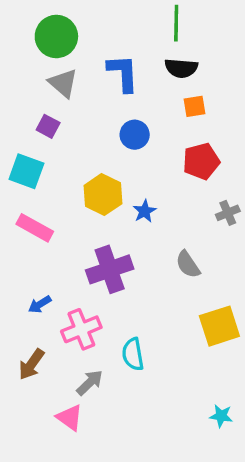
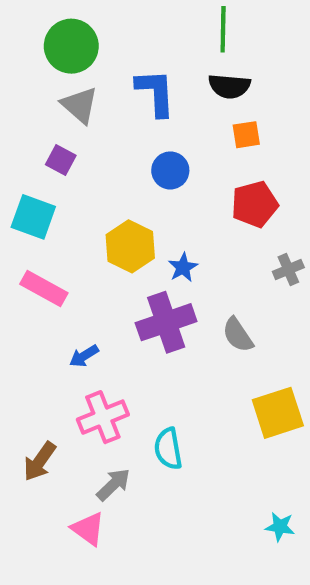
purple cross: (110, 269) -> (166, 322), moved
blue arrow: (40, 304) -> (84, 356), moved

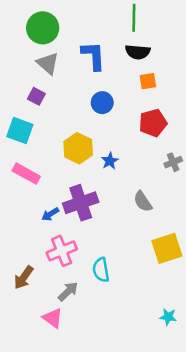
purple cross: (166, 322) -> (81, 203), moved

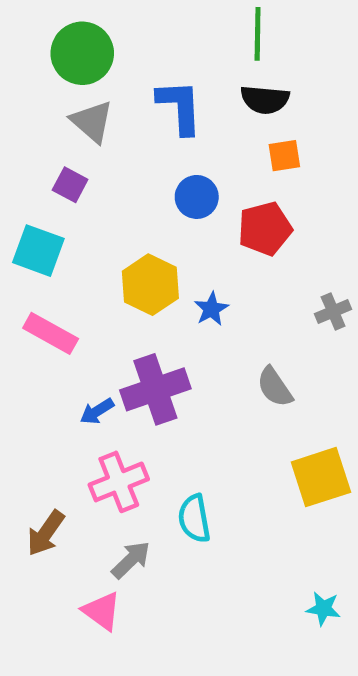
red pentagon: (153, 123) -> (265, 229), moved

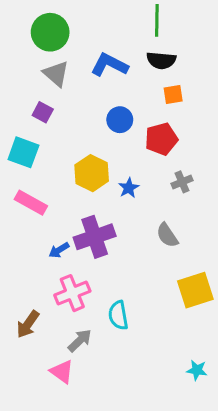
blue L-shape: (180, 107) -> (109, 65), turned -60
gray cross: (333, 311) -> (182, 182), moved

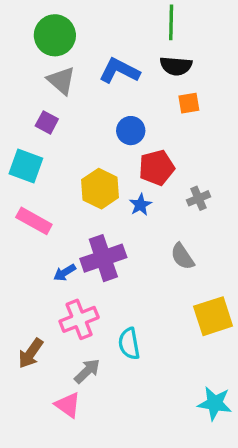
red pentagon: (161, 139) -> (157, 168), moved
cyan star: (197, 370) -> (215, 403), size x1.5

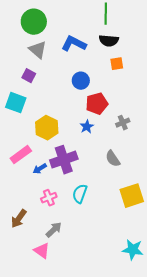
yellow hexagon: (100, 189) -> (47, 128), moved
pink rectangle: (34, 221) -> (21, 155), moved, turned -65
pink cross: (79, 319) -> (49, 198), size x0.7
cyan semicircle: (129, 344) -> (80, 194), moved, turned 30

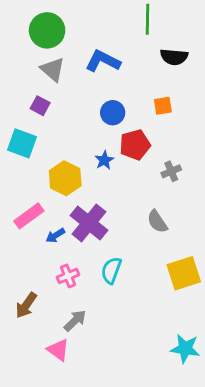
black semicircle: (109, 41) -> (174, 57), moved
orange square: (117, 64) -> (163, 106), moved
blue star: (87, 127) -> (104, 160), moved
purple cross: (64, 160) -> (89, 223), turned -32

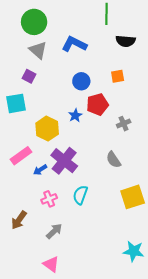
cyan square: (22, 143) -> (16, 103), turned -30
pink triangle: (58, 350) -> (51, 264), moved

